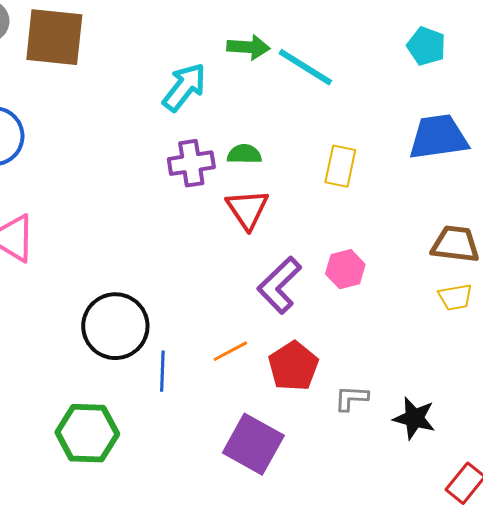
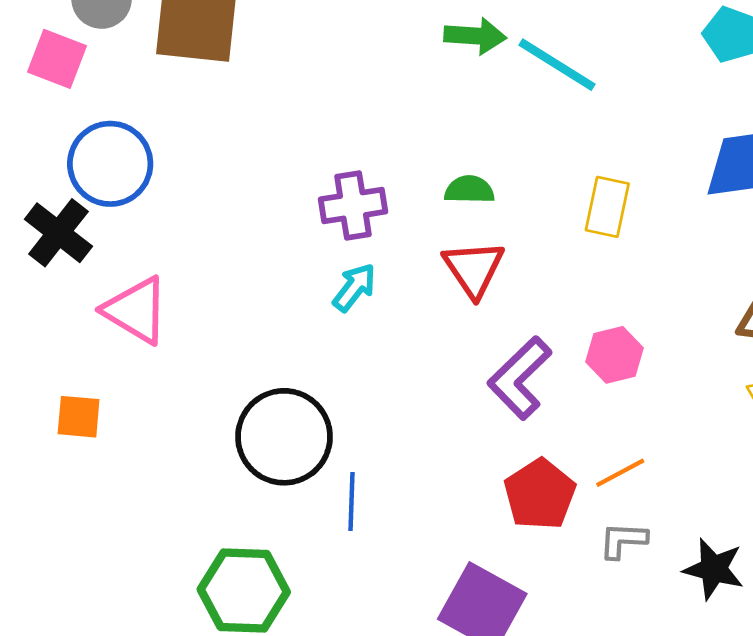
cyan arrow: (184, 87) -> (354, 287), moved, size x0.7
purple cross: (191, 163) -> (353, 205), moved
orange line: (230, 351) -> (620, 473), moved

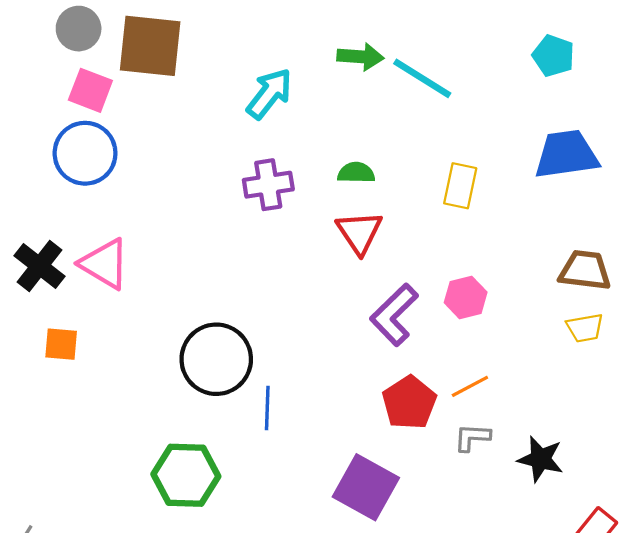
pink square: (57, 59) -> (90, 90), moved
black cross: (58, 233) -> (40, 266), moved
cyan arrow: (354, 287) -> (269, 94), moved, size x1.4

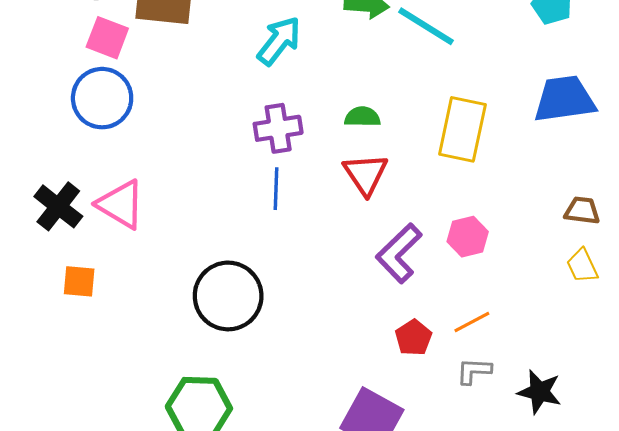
yellow rectangle: (460, 186) -> (462, 129), size x1.5
brown trapezoid: (585, 270) -> (582, 211), size x0.7
yellow trapezoid: (585, 328) -> (582, 266), turned 75
red pentagon: (409, 403) -> (413, 338), size x0.7
blue line: (267, 408) -> (276, 189), moved

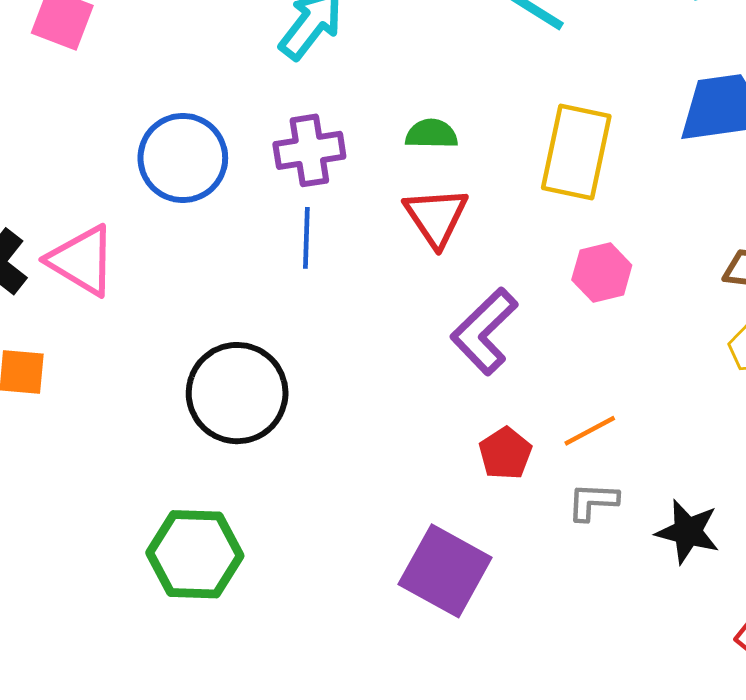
blue circle: (102, 98) -> (183, 158), moved
pink hexagon: (468, 237) -> (602, 273), moved

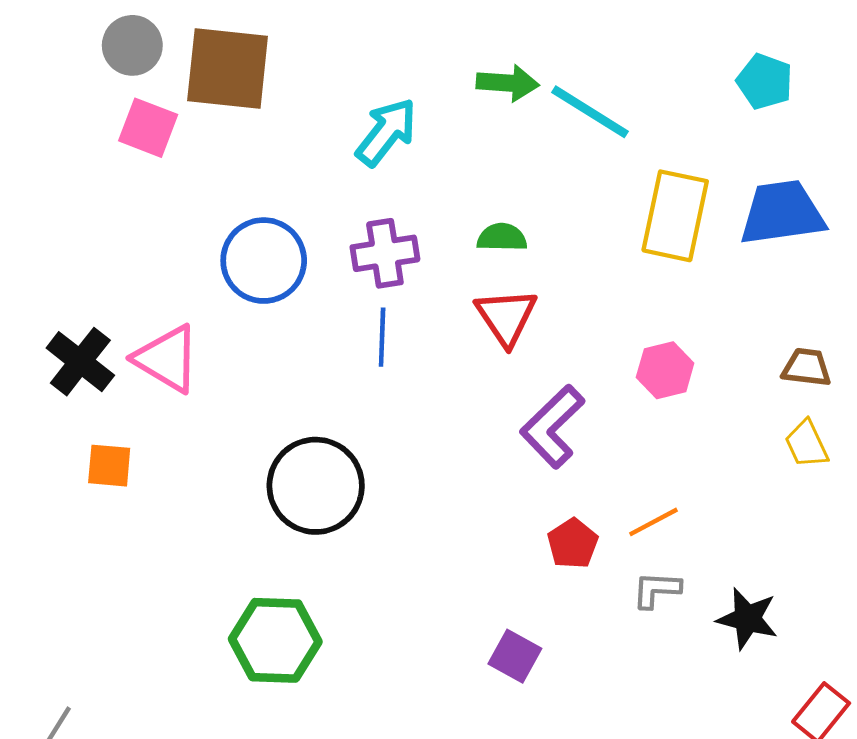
yellow rectangle: (576, 152) -> (675, 216), moved
purple square: (445, 571) -> (515, 656), size x0.6

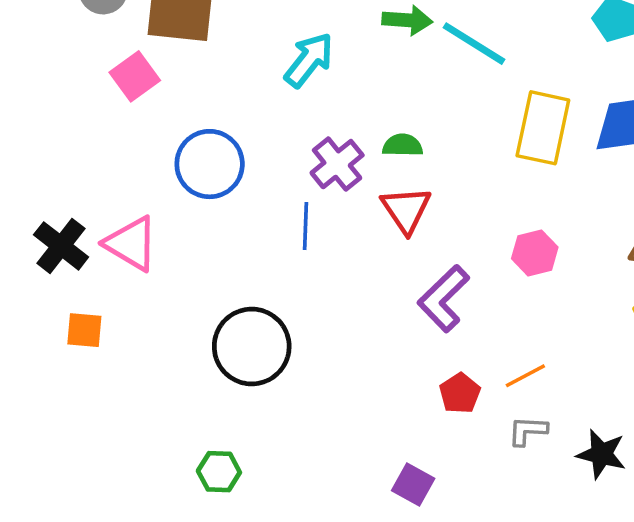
pink square: (148, 128) -> (135, 76), moved, turned 33
purple cross: (385, 253) -> (337, 164), moved, turned -30
green hexagon: (275, 640) -> (219, 472), size x0.6

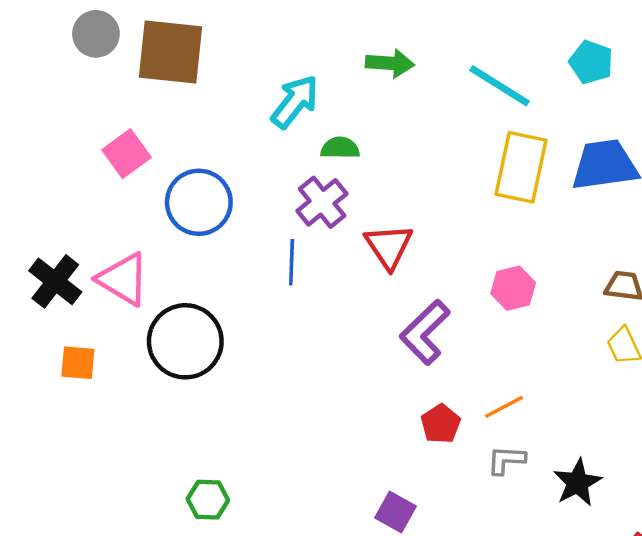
cyan line: (474, 44) -> (500, 86), moved
pink square: (135, 76) -> (126, 154), moved
green semicircle: (403, 145) -> (340, 148), moved
black circle: (252, 346) -> (185, 341), moved
black star: (601, 454) -> (578, 483), turned 30

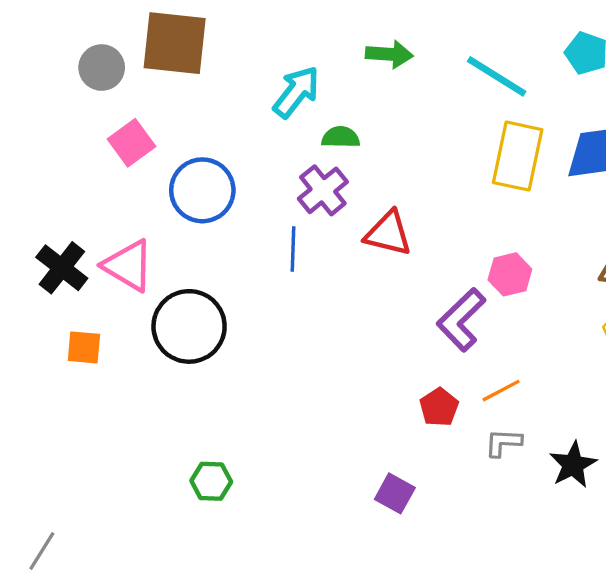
gray circle: (96, 34) -> (102, 68), moved
red triangle: (389, 246) -> (388, 233), turned -42
purple L-shape: (425, 332) -> (461, 320), moved

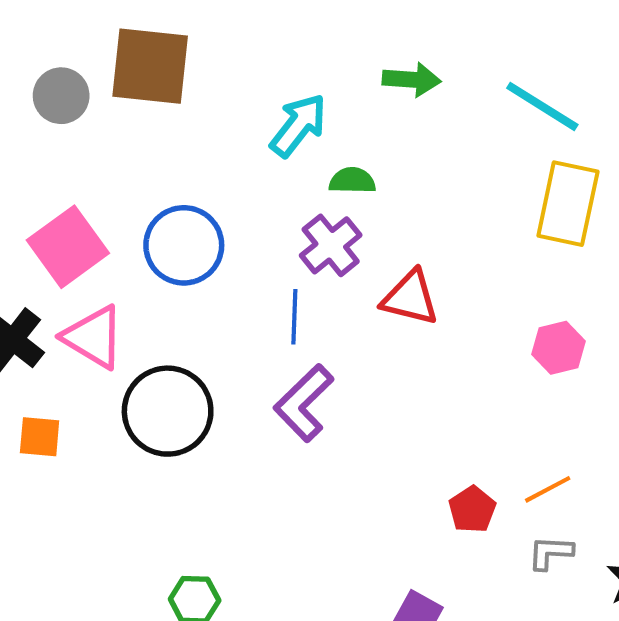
pink square: (132, 143) -> (68, 247), moved, size x1.4
purple L-shape: (461, 320) -> (304, 403), moved

